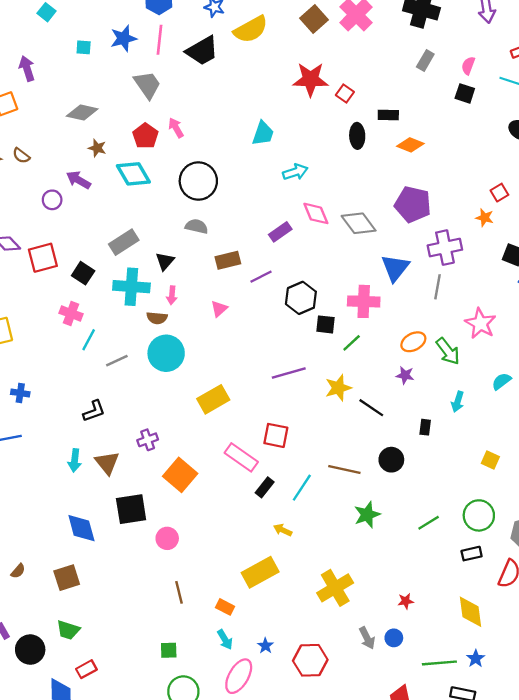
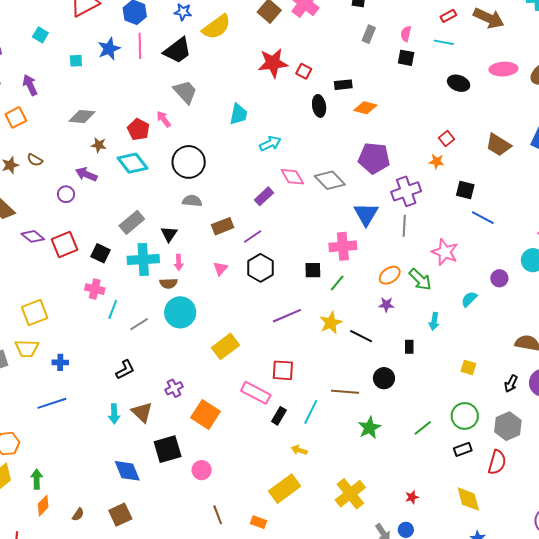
gray trapezoid: (147, 85) -> (185, 92), moved
black hexagon: (301, 298) -> (260, 268), moved

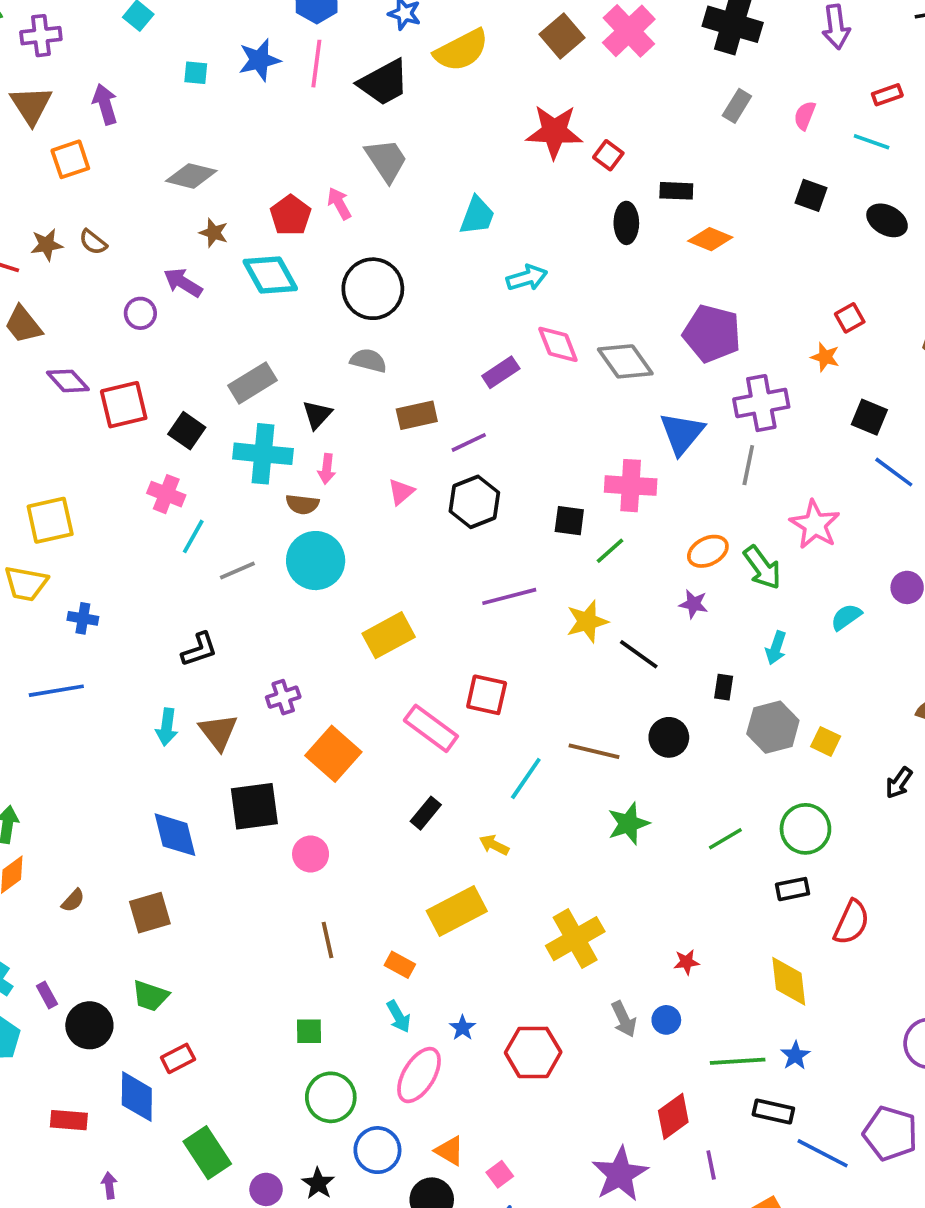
black square: (406, 58) -> (811, 195), moved
black rectangle: (279, 416) -> (426, 813), moved
gray hexagon: (508, 426) -> (773, 727), moved

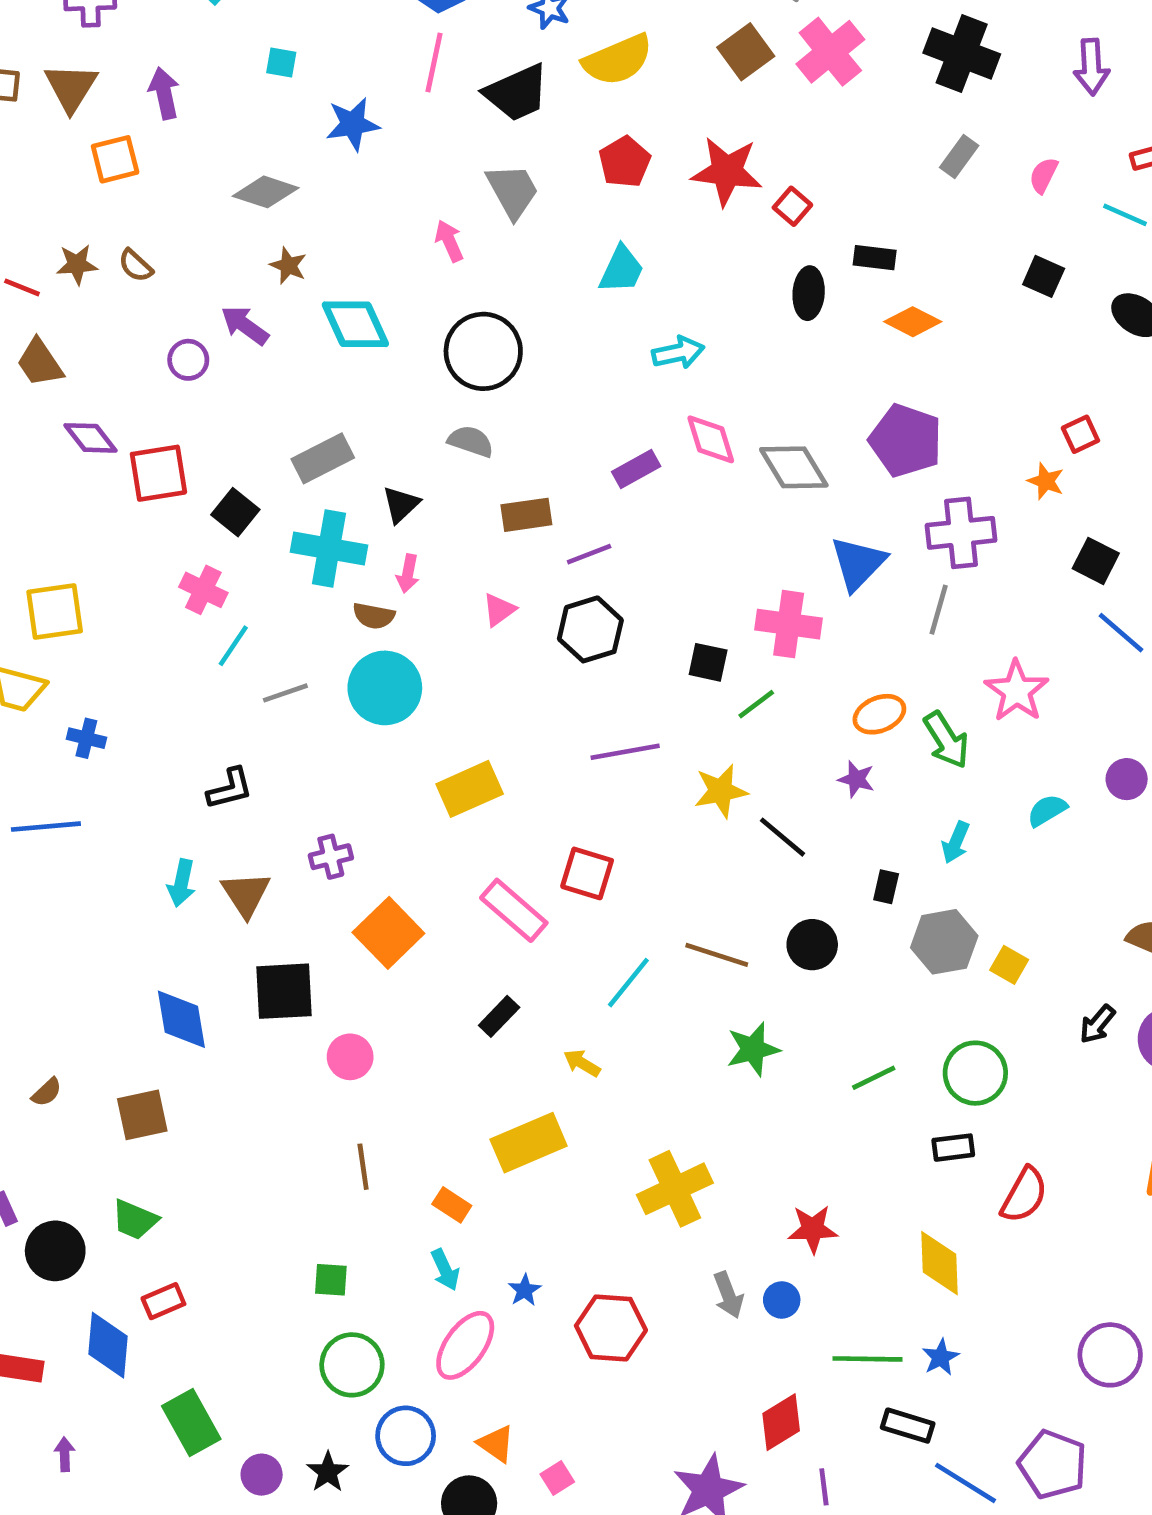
blue star: (259, 60) -> (353, 124), moved
red pentagon: (290, 215) -> (625, 162), moved
red star: (686, 962) -> (813, 1229), size x1.5

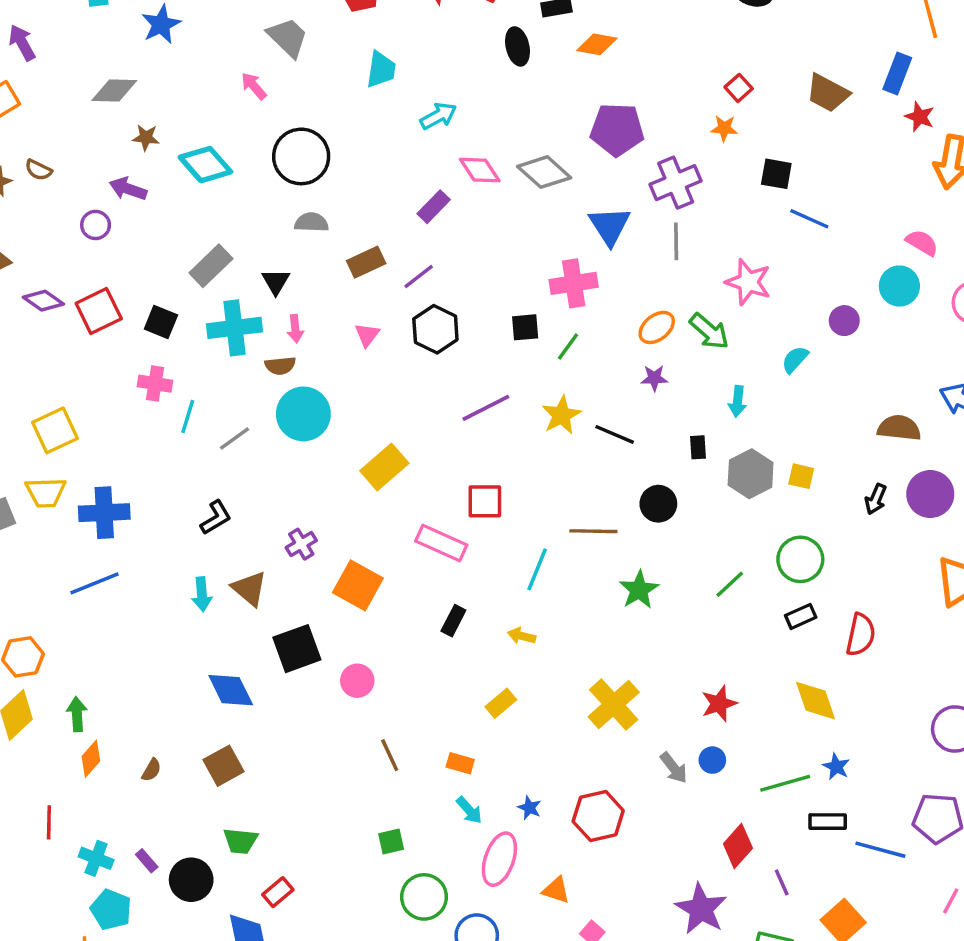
blue cross: (86, 738) -> (104, 513), size x1.8
yellow rectangle: (529, 1143) -> (501, 703), size x0.6
orange triangle: (496, 1444) -> (556, 890), moved

